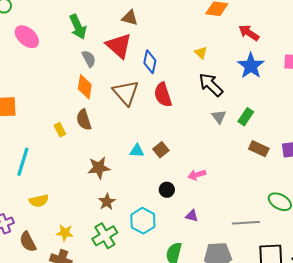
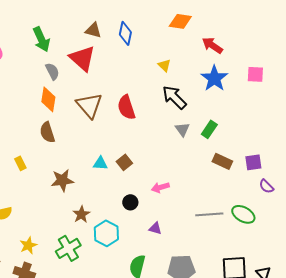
blue diamond: (150, 62) -> (125, 33), moved
yellow rectangle: (60, 130) -> (20, 163), moved
brown star: (107, 202) -> (81, 214), moved
gray line: (246, 223) -> (209, 214), moved
yellow star: (65, 233) -> (28, 245), turned -30

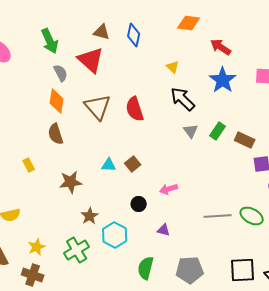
brown rectangle: (222, 161) -> (245, 140), moved

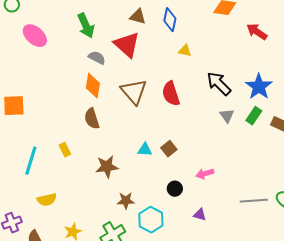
yellow triangle: (173, 67) -> (185, 51), moved, turned -32
gray semicircle: (61, 73) -> (97, 58), turned -36
blue star: (223, 80) -> (259, 87), moved
brown star: (90, 216) -> (126, 201), turned 30

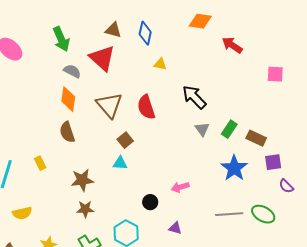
blue star: (259, 87) -> (234, 168), moved
brown square: (169, 149) -> (125, 140), moved
brown star: (126, 201) -> (85, 209), moved

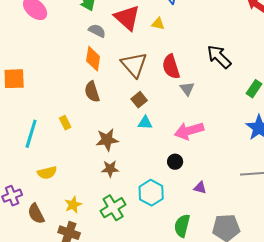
yellow triangle: (160, 64) -> (158, 24), moved
gray triangle: (202, 129) -> (187, 89), moved
brown square: (125, 140) -> (139, 100), moved
pink arrow: (180, 187) -> (189, 131), moved, size x1.6

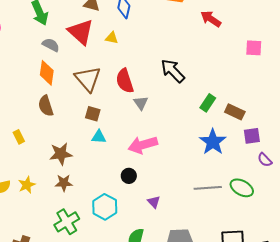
brown square: (139, 100) -> (93, 114), turned -35
purple triangle: (200, 188) -> (154, 202), turned 32
yellow star: (73, 205) -> (27, 185), moved

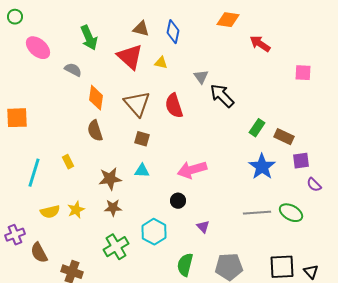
gray semicircle: (51, 45) -> (73, 70), moved
gray triangle: (141, 103) -> (201, 77), moved
cyan triangle: (99, 137) -> (142, 171), moved

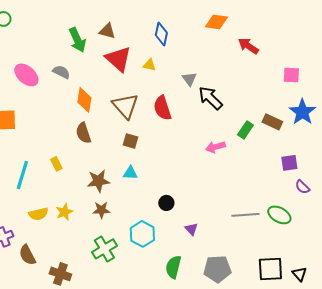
brown triangle: (141, 29) -> (107, 31), moved
pink ellipse: (38, 48) -> (26, 75), moved
brown rectangle: (284, 137) -> (272, 122), moved
blue star: (262, 167) -> (302, 112), moved
pink arrow: (192, 170) -> (215, 147), moved, size x0.7

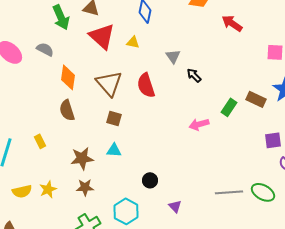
black arrow: (210, 98) -> (194, 75), size x0.6

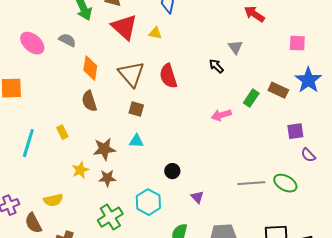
gray triangle: (173, 56) -> (235, 47), moved
yellow star: (48, 189) -> (80, 170), moved
yellow semicircle: (22, 191) -> (53, 200), moved

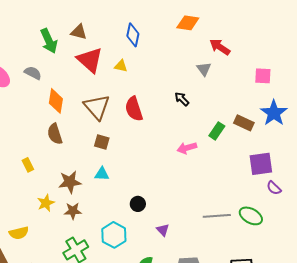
gray triangle: (235, 47) -> (204, 69), moved
purple square: (295, 131) -> (261, 164), size x1.4

